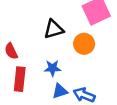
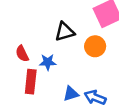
blue star: (52, 68) -> (48, 62), moved

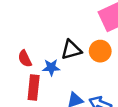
black triangle: (65, 32) -> (71, 50), moved

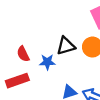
red rectangle: (34, 88) -> (17, 81), moved, turned 65

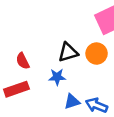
blue star: (47, 62) -> (57, 77), moved

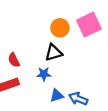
orange circle: (97, 54) -> (60, 28), moved

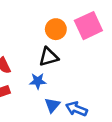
blue triangle: (57, 96) -> (52, 105), turned -32

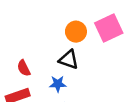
black triangle: (49, 57) -> (69, 60), turned 35

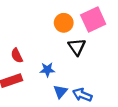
black triangle: (69, 60) -> (77, 47), moved, turned 36

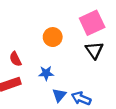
orange circle: (64, 23) -> (53, 37), moved
black triangle: (77, 47) -> (94, 50), moved

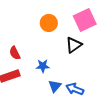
orange circle: (53, 37) -> (49, 23), moved
black triangle: (94, 50) -> (74, 45), moved, turned 30

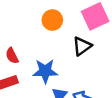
blue star: (43, 66) -> (45, 71), size x1.5

